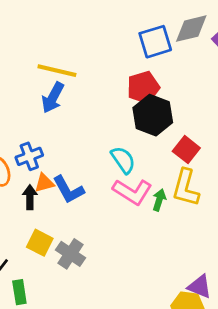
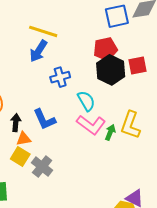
red square: (186, 150) -> (137, 65), moved, turned 36
blue cross: (29, 156) -> (60, 77), moved
orange triangle: (44, 183) -> (24, 139), moved

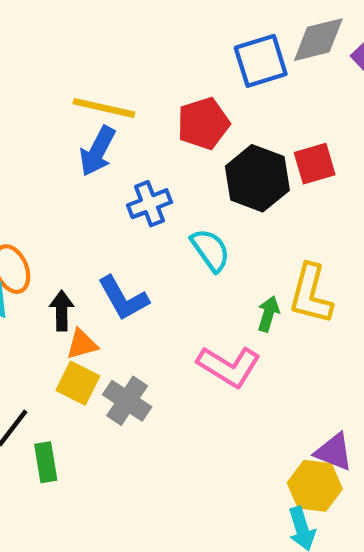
red pentagon: (105, 49) -> (203, 123), moved
pink L-shape: (91, 125) -> (229, 366), moved

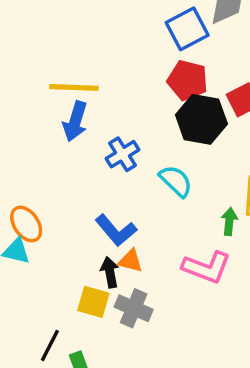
red pentagon: (203, 123) -> (187, 80), moved, turned -30
black arrow: (62, 311) -> (110, 272), moved
orange triangle: (82, 344) -> (130, 261), moved, turned 40

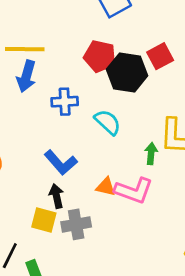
red pentagon: (187, 80) -> (100, 56), moved
blue cross: (123, 154) -> (65, 102), turned 30
orange triangle: (130, 261) -> (106, 187), moved
gray cross: (134, 308) -> (76, 224), turned -32

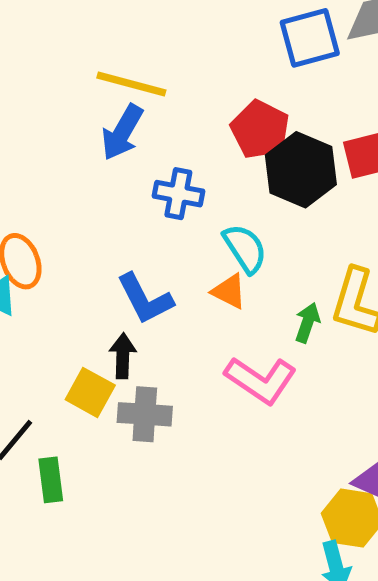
orange triangle: (106, 187) -> (229, 291), moved

